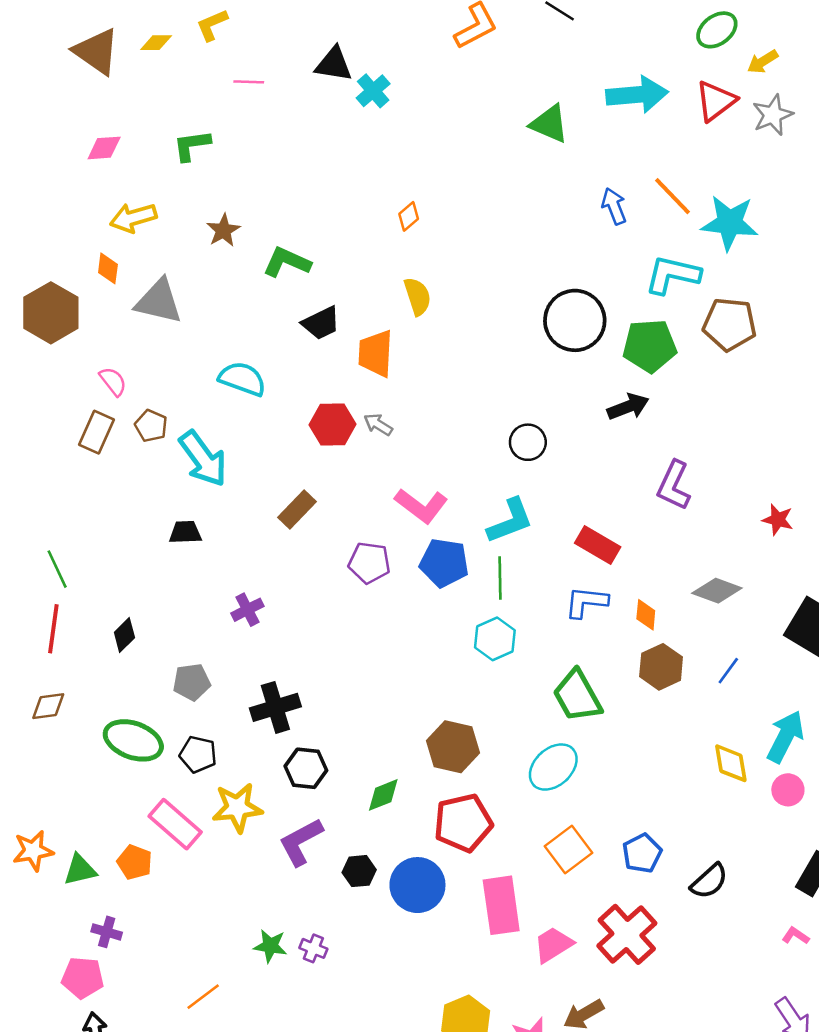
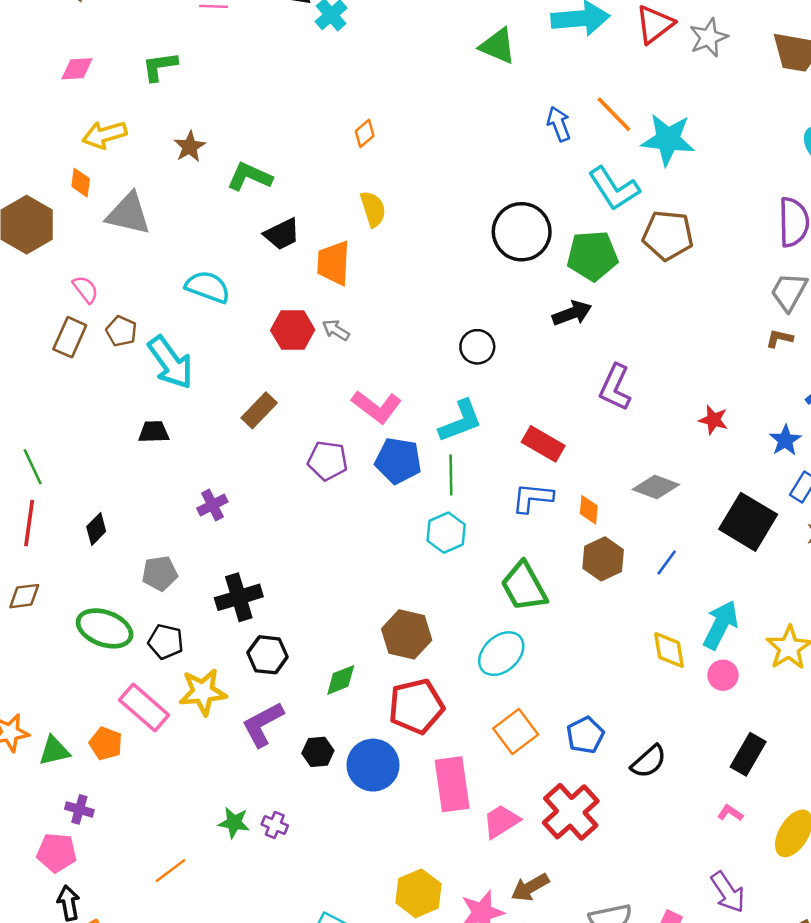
cyan L-shape: (672, 275) -> (614, 189), turned -136

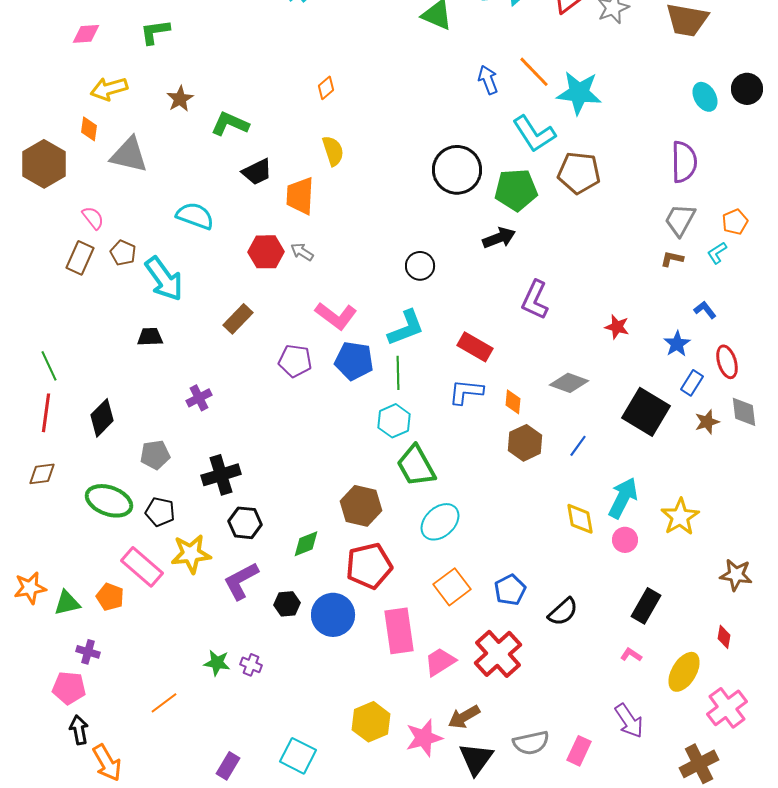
black diamond: (96, 529) -> (102, 418), size x1.4
green trapezoid: (524, 586) -> (416, 466), moved

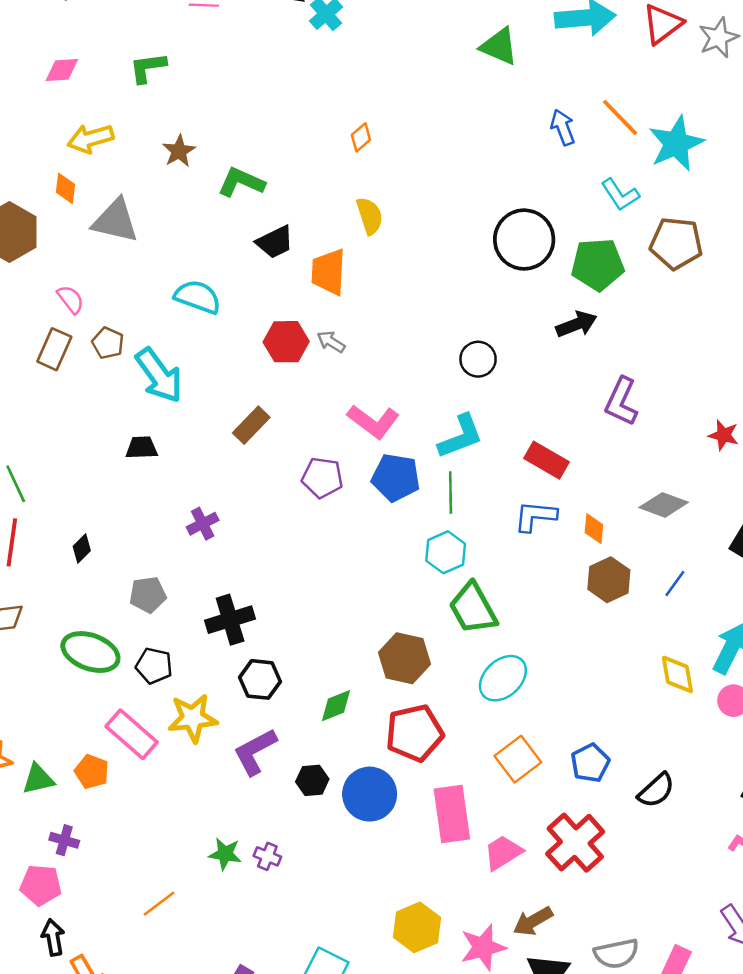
cyan star: (579, 93) -> (676, 144), turned -30
cyan L-shape: (534, 134) -> (620, 195), size x0.7
black diamond: (102, 418) -> (82, 549), size x0.6

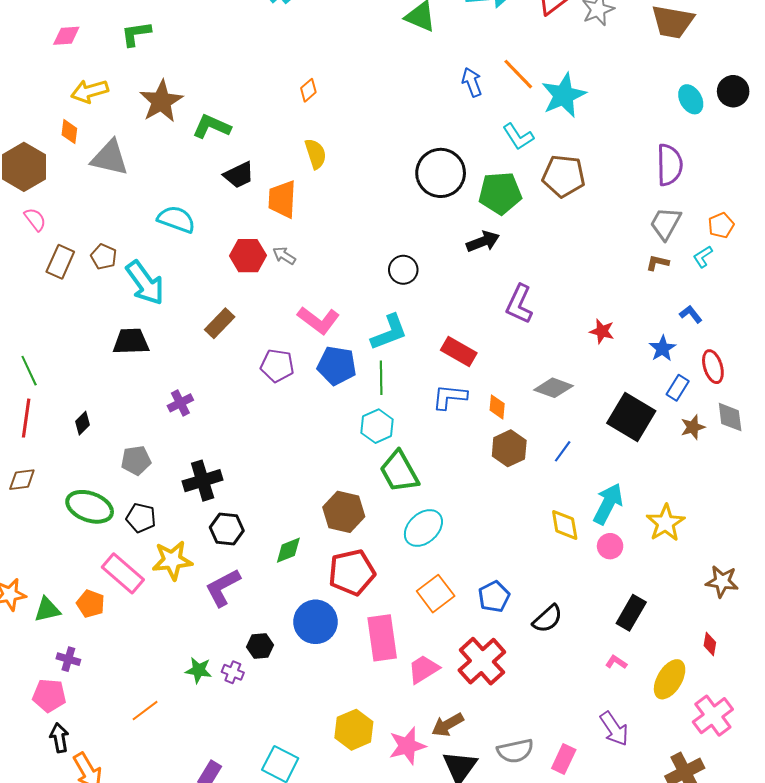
brown star: (179, 151) -> (161, 101), size x1.6
pink semicircle: (71, 299) -> (35, 219), moved
black trapezoid: (142, 448) -> (131, 341), size x1.4
black hexagon: (312, 780) -> (260, 646), moved

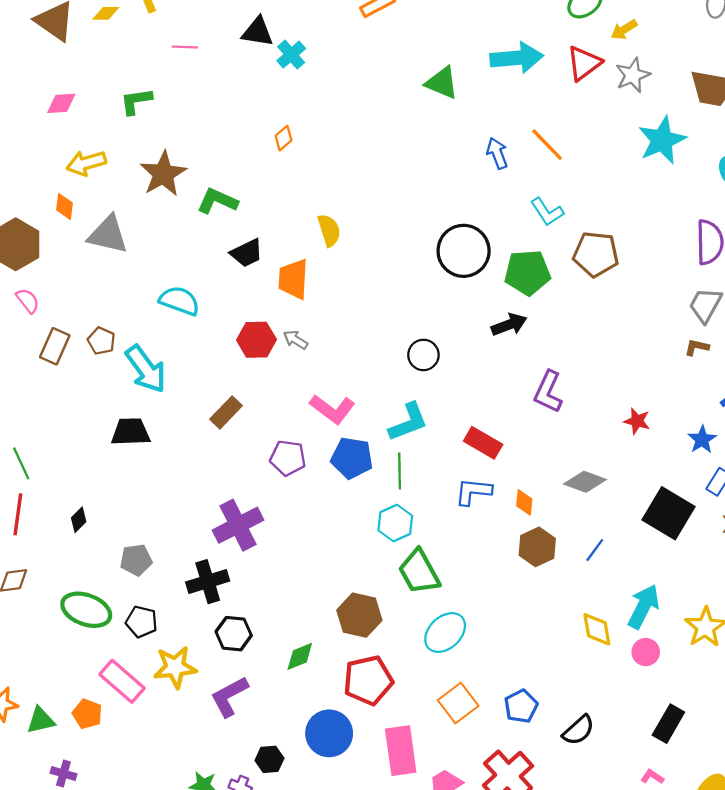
orange diamond: (308, 90) -> (284, 138), moved
cyan star: (564, 95) -> (662, 140), moved
purple cross: (180, 403) -> (238, 525), moved, size x1.8

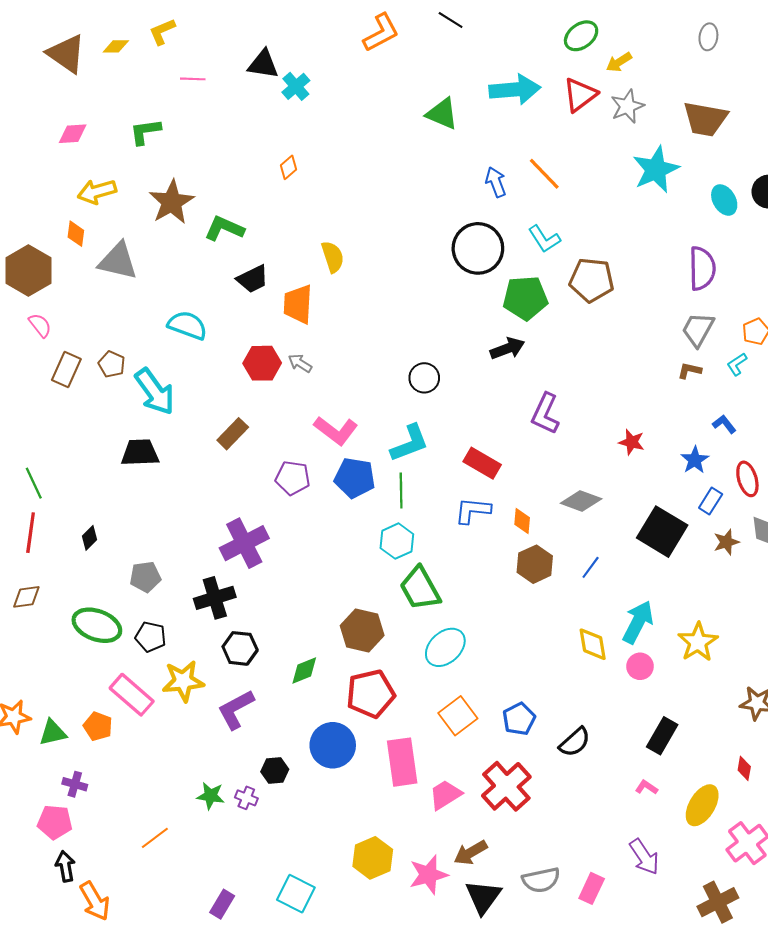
black circle: (464, 251) -> (478, 248), moved

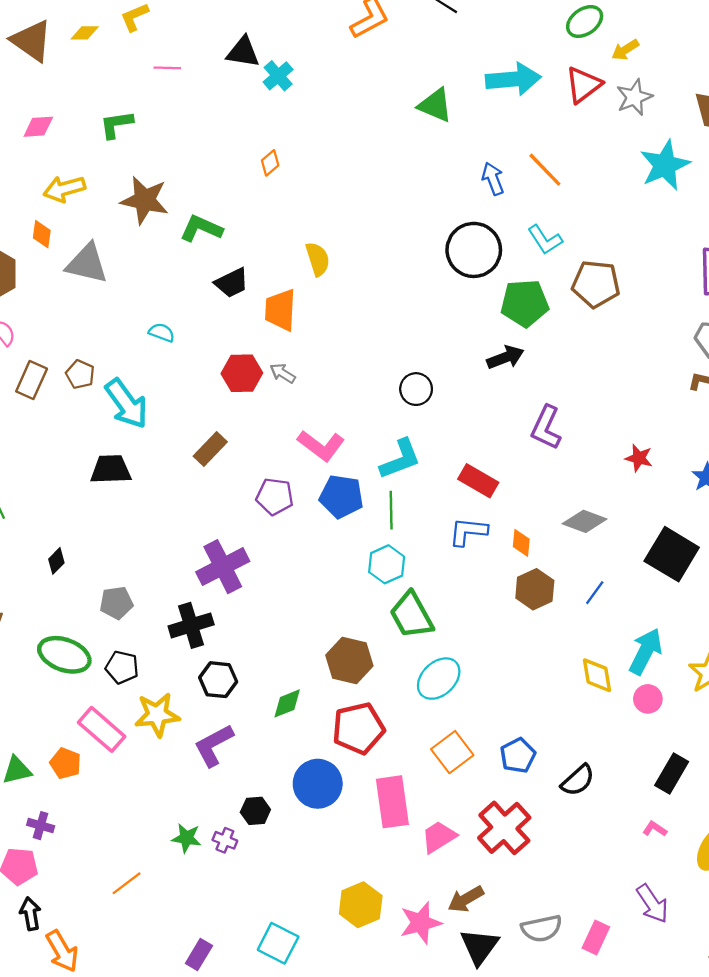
brown star: (172, 202) -> (145, 200), turned -30
cyan semicircle: (187, 325) -> (162, 333), size x0.6

